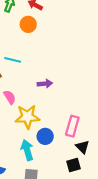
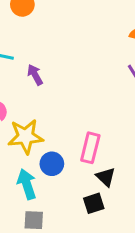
purple arrow: (45, 84) -> (35, 75), moved, turned -112

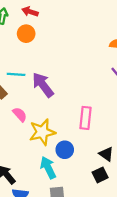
purple arrow: (35, 75) -> (43, 85), size x1.6
pink rectangle: (90, 148) -> (85, 118), moved

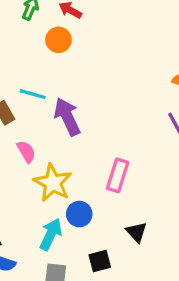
yellow star: (42, 132) -> (53, 183), turned 30
cyan arrow: (48, 168) -> (51, 234), turned 40
black square: (100, 175) -> (100, 261), moved

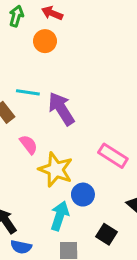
pink rectangle: (118, 175) -> (113, 156), turned -68
black square: (100, 261) -> (106, 234), turned -36

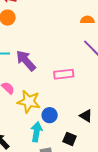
pink rectangle: (113, 156) -> (64, 74), moved, turned -30

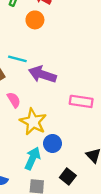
purple arrow: (26, 61) -> (42, 74), turned -45

